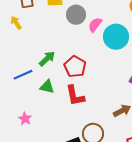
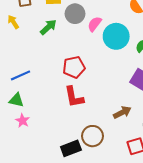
green arrow: (47, 59) -> (48, 27), moved
red pentagon: (75, 67) -> (74, 67), turned 30
green triangle: (47, 87) -> (16, 100), moved

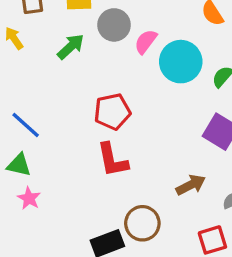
blue line: (21, 75) -> (26, 125), turned 66

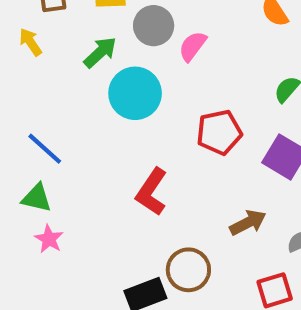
cyan circle: (181, 62) -> (135, 93), moved
red pentagon: (112, 112) -> (219, 132), moved
red L-shape: (112, 160) -> (152, 192), turned 45

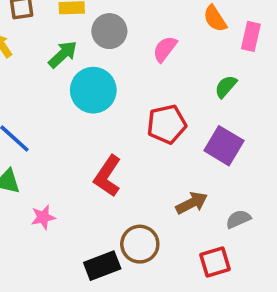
pink semicircle: (193, 46) -> (165, 49), moved
pink star: (49, 239) -> (43, 217), moved, turned 30

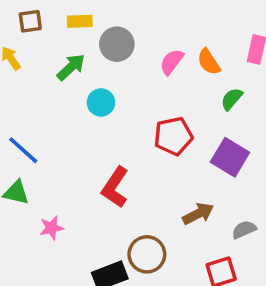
orange semicircle: (215, 19) -> (209, 62), moved
cyan circle: (93, 90) -> (101, 102), size x0.6

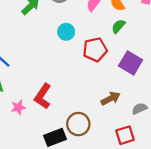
green semicircle: (232, 99) -> (118, 26), moved
cyan circle: (101, 102) -> (66, 32), moved
red L-shape: (115, 187) -> (43, 96), moved

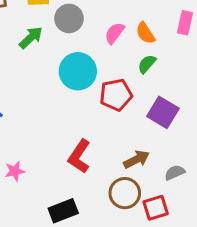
cyan circle: (66, 32) -> (78, 71), size x1.6
red L-shape: (43, 96) -> (79, 156), moved
brown circle: (78, 124) -> (125, 193), moved

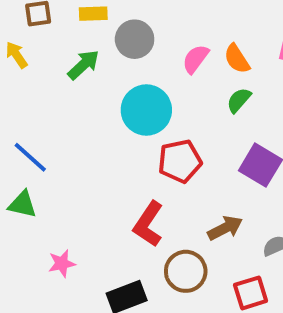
red pentagon: (116, 95) -> (180, 161), moved
pink star: (15, 171) -> (62, 263), moved
brown circle: (125, 193) -> (186, 271), moved

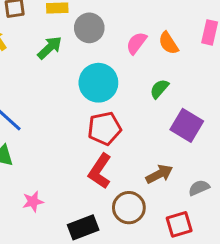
green semicircle: (239, 100) -> (159, 89), moved
red pentagon: (180, 161) -> (104, 128), moved

